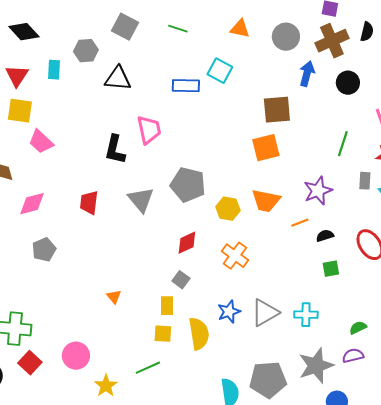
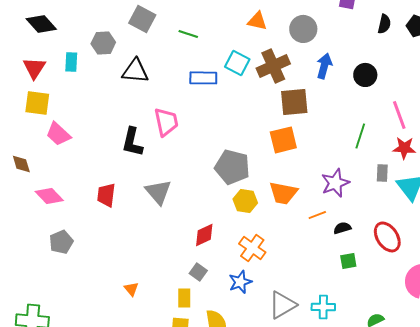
green line: (178, 29) -> (188, 34), moved
brown cross: (332, 41) -> (273, 66), moved
gray pentagon: (188, 185) -> (232, 167), moved
pink diamond: (32, 204) -> (49, 196), turned 60
blue star: (229, 312) -> (240, 282), moved

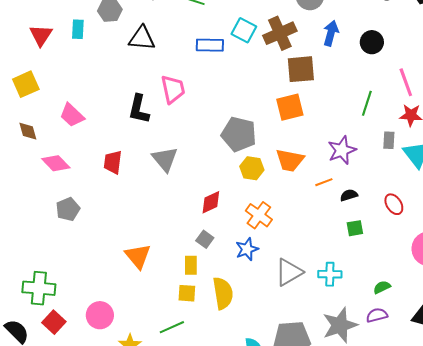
yellow square: (37, 103) -> (26, 84), moved, turned -32
pink trapezoid: (58, 134) -> (72, 115), moved
red ellipse: (387, 237) -> (394, 204), size x0.7
orange triangle: (131, 289) -> (138, 256), size x1.8

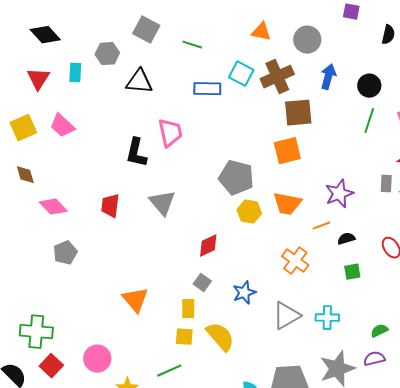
green line: (367, 103) -> (369, 121), moved
pink trapezoid: (72, 115) -> (62, 126), moved
orange cross: (259, 215) -> (295, 261), moved
yellow semicircle: (223, 293) -> (220, 337), turned -32

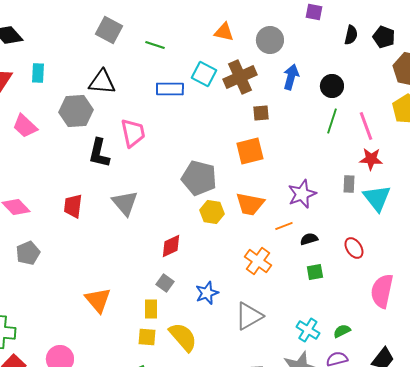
gray hexagon: (107, 54) -> (76, 111), moved, size x1.4
brown square: (298, 113) -> (261, 113), size x0.6
cyan cross: (327, 318) -> (308, 330), moved, turned 30

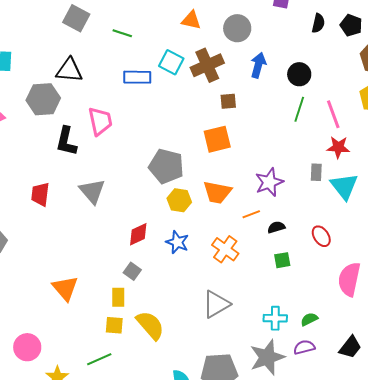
blue star: (207, 293) -> (177, 242), moved, turned -30
cyan cross: (308, 330) -> (275, 318), turned -30

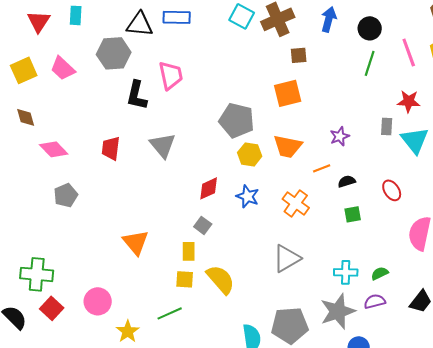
blue rectangle: (137, 77) -> (177, 17), moved
pink line: (333, 114) -> (409, 52), moved
purple star: (269, 182) -> (340, 136), size x0.7

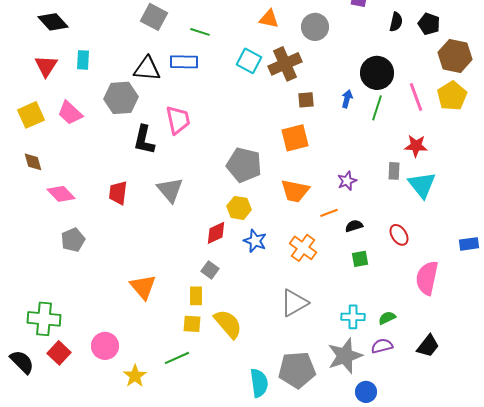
blue arrow: (329, 19) -> (347, 99), moved, size x0.7
black circle: (370, 28) -> (377, 73), size x1.4
yellow hexagon: (250, 154) -> (239, 208), moved

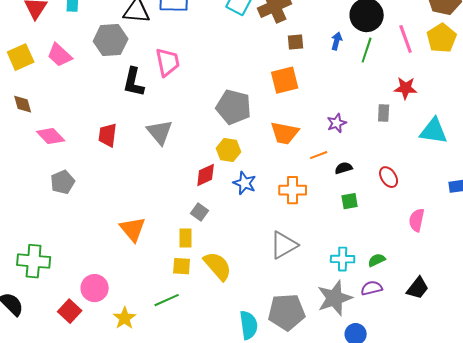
cyan triangle: (422, 185) -> (434, 131), moved, turned -44
orange cross: (303, 248) -> (293, 190), turned -36
pink semicircle: (427, 278) -> (417, 220), size x0.7
red square: (59, 353) -> (70, 311), moved

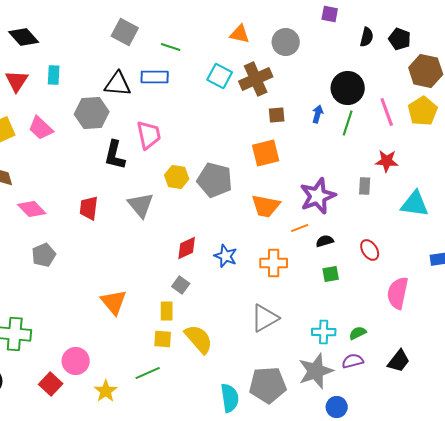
purple star: (337, 123) -> (318, 196), size x1.8
yellow hexagon: (229, 150) -> (177, 177), moved
pink semicircle: (417, 220) -> (398, 293), size x1.4

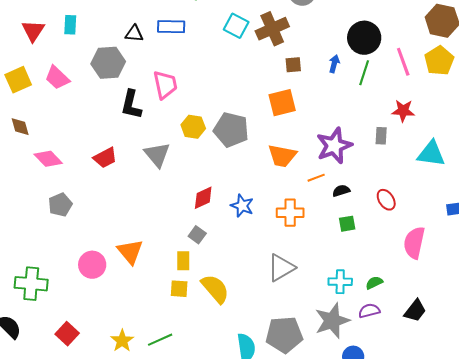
black triangle: (118, 84) -> (134, 34), size x0.7
red trapezoid: (89, 208) -> (105, 158), turned -125
pink circle: (76, 361) -> (92, 265), moved
green line: (148, 373) -> (160, 340), moved

